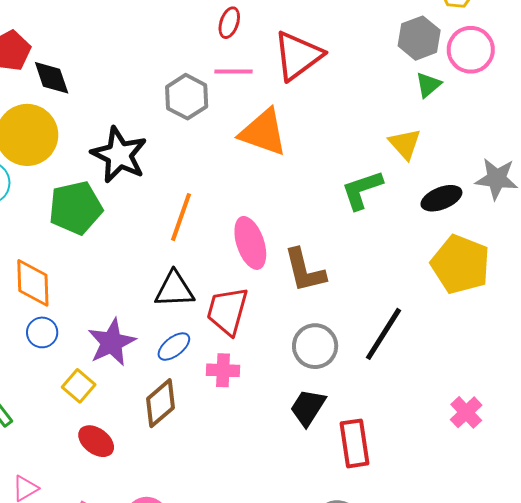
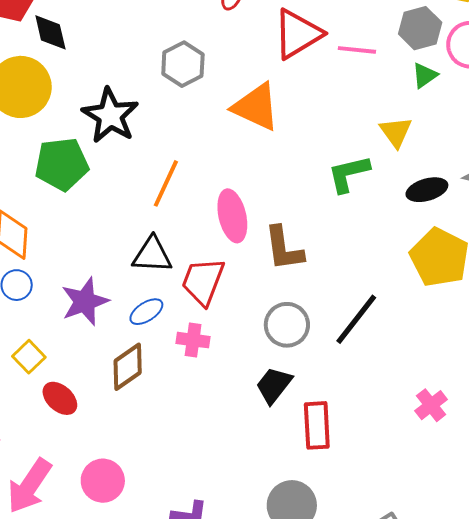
pink line: (233, 72) -> (357, 50), moved
yellow square: (79, 386) -> (29, 357), moved

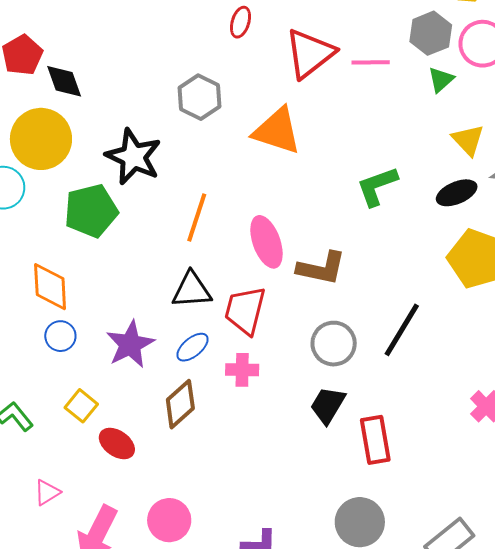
yellow triangle: (396, 132) -> (468, 140), moved
brown L-shape: (284, 248) -> (321, 268), turned -63

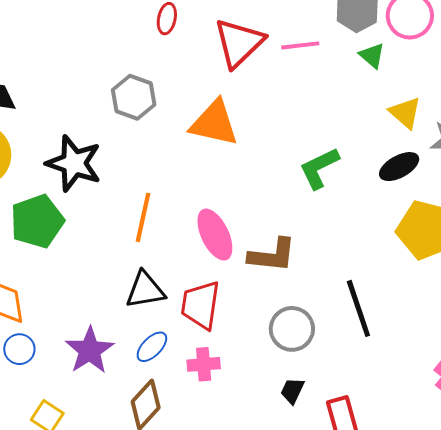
green triangle: (441, 80) -> (372, 56), turned -32
black line: (402, 330) -> (358, 308), turned -44
black trapezoid: (328, 405) -> (292, 391), size x0.7

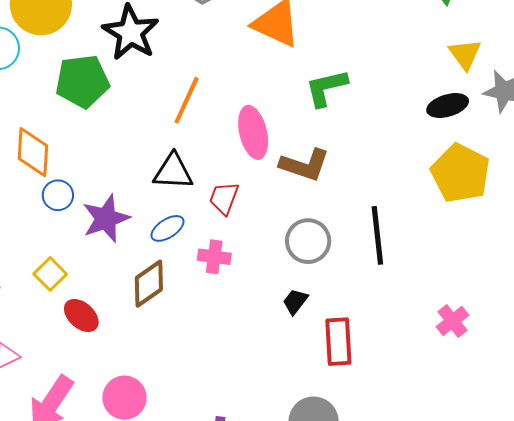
green L-shape: (319, 168) -> (326, 88), moved
red trapezoid: (201, 305) -> (224, 198), size x0.7
blue circle: (19, 349) -> (58, 195), moved

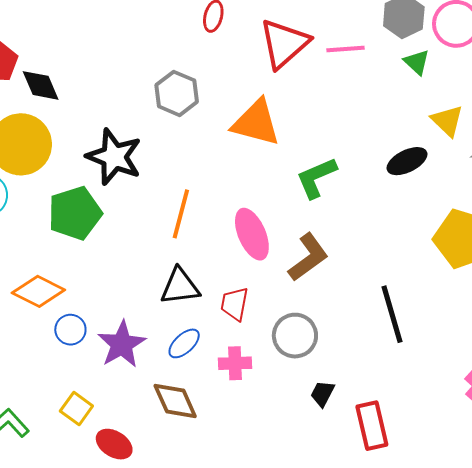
black ellipse: (448, 106) -> (407, 161), moved
orange diamond: (33, 152) -> (38, 291), turned -57
brown L-shape: (305, 165) -> (308, 257), turned -45
gray circle: (308, 241) -> (295, 336), moved
brown diamond: (149, 284) -> (175, 401), turned -69

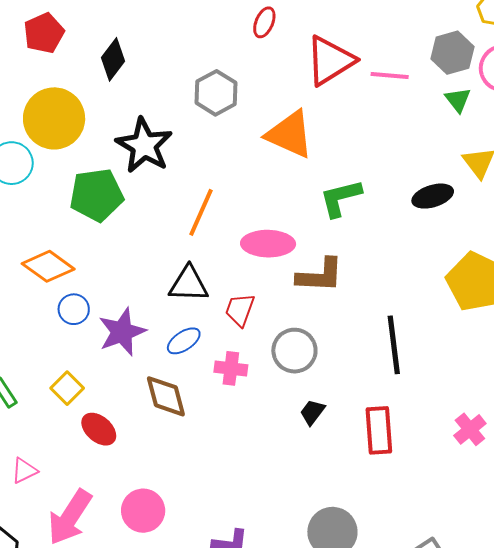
black diamond: (41, 85) -> (113, 59), moved, turned 51
pink ellipse: (252, 234) -> (268, 244), turned -75
brown L-shape: (308, 257) -> (320, 275), turned 30
red rectangle: (372, 426) -> (379, 430), moved

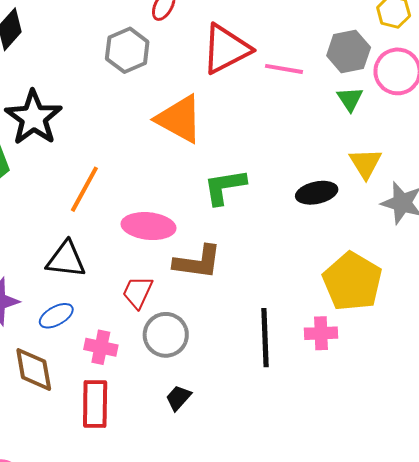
gray hexagon: (216, 93) -> (127, 50), moved
red trapezoid: (240, 310) -> (138, 292), moved
pink cross: (470, 429) -> (321, 333), moved, turned 32
red rectangle: (379, 430) -> (95, 404), moved

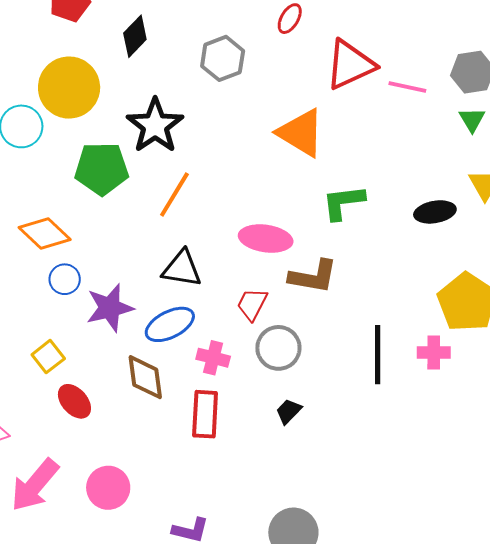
gray hexagon: (127, 50) -> (223, 58), moved
orange line: (84, 189) -> (174, 195), moved
blue ellipse: (56, 316) -> (170, 324), size x1.4

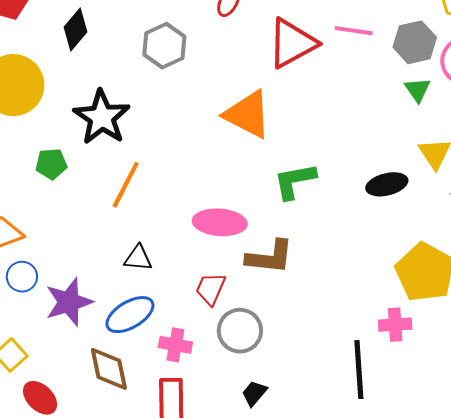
pink line: (407, 87) -> (354, 31), moved
green pentagon: (102, 169) -> (51, 164), size x0.6
black triangle: (182, 269) -> (138, 258), size x0.7
black line: (378, 355) -> (359, 370), moved

